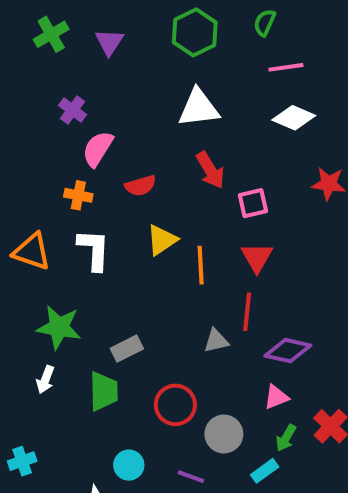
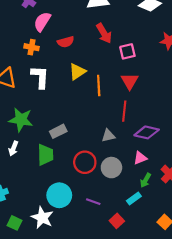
gray triangle: (216, 341) -> (108, 136), moved
gray circle: (224, 434) -> (111, 168), moved
cyan circle: (129, 465) -> (59, 195), size x1.5

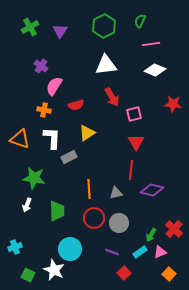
orange line: (99, 86) -> (89, 189), moved
gray rectangle: (58, 131) -> (69, 157), moved
pink triangle: (140, 158) -> (160, 252), moved
purple line: (93, 202) -> (112, 252), moved

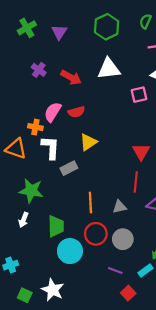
pink semicircle: (54, 86) -> (53, 112), moved
red arrow: (112, 97) -> (71, 77), moved, turned -30
orange cross: (44, 110) -> (35, 127), moved
pink square: (134, 114) -> (139, 95), moved
cyan circle: (70, 249) -> (70, 251), moved

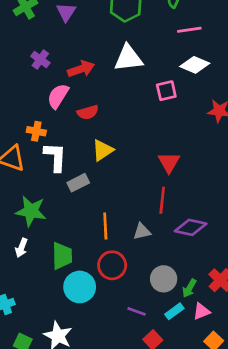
red arrow: (71, 77) -> (81, 69), turned -48
pink semicircle: (53, 112) -> (58, 96), moved
gray circle: (123, 239) -> (164, 279), moved

